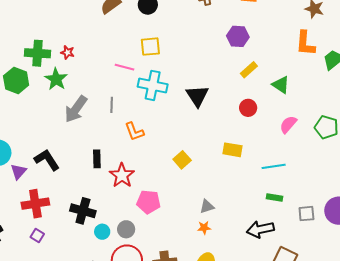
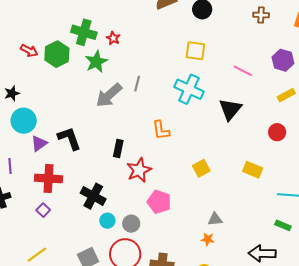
pink line: (124, 67) -> (243, 71), moved
gray line: (112, 105) -> (137, 84), moved

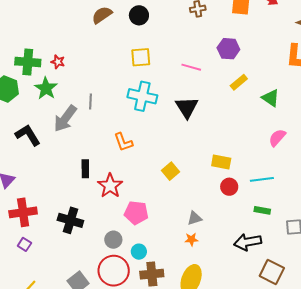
red circle: (277, 132) -> (229, 187), moved
black L-shape: (69, 138) -> (28, 135), moved
cyan circle: (107, 221) -> (139, 252), moved

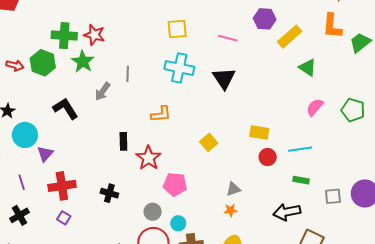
red star: (58, 62) -> (94, 35), size x1.5
yellow rectangle: (239, 82) -> (290, 37), moved, size x1.4
gray arrow: (65, 119) -> (103, 91), size x0.7
orange L-shape: (123, 142) -> (161, 114), turned -75
black cross: (70, 220) -> (109, 193), size x0.7

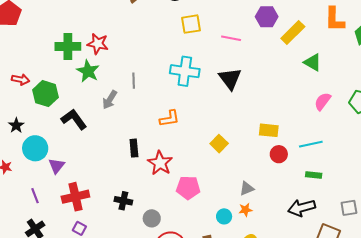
yellow square: (177, 29) -> (191, 24), moved
green hexagon: (43, 63) -> (46, 94), moved
gray square: (333, 196) -> (349, 208), moved
gray circle: (153, 212) -> (152, 218), moved
cyan circle: (178, 223) -> (224, 216), moved

